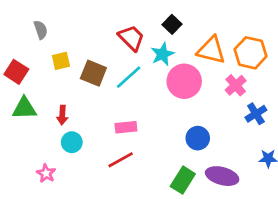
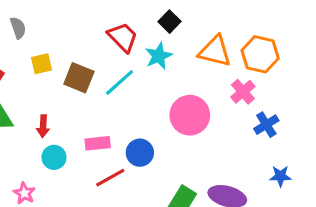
pink circle: (184, 81) -> (190, 115), moved
pink rectangle: (126, 127) -> (98, 143), moved
blue circle: (198, 138) -> (140, 153), moved

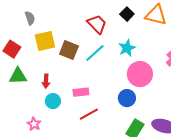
orange triangle: (215, 51) -> (156, 15), moved
cyan star: (159, 56) -> (127, 48), moved
yellow square: (41, 64) -> (45, 41), size x1.5
blue circle: (140, 153) -> (127, 98), moved

